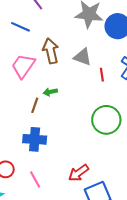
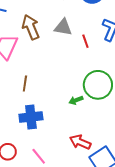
green arrow: (50, 92) -> (76, 100), moved
red arrow: (78, 173) -> (80, 142), turned 70

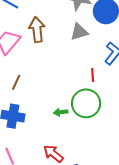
gray triangle: (63, 27) -> (79, 32), moved, turned -42
red line: (85, 41) -> (93, 75), moved

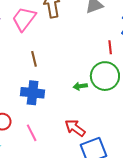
brown line: (16, 82) -> (34, 59), turned -35

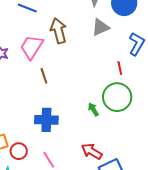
brown line: (34, 59) -> (44, 76), moved
green arrow: (80, 86) -> (93, 109), turned 72

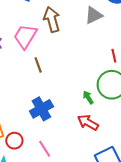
blue cross: (46, 120) -> (41, 109), turned -30
red arrow: (92, 151) -> (88, 122), moved

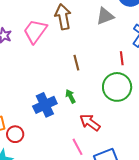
brown line: (38, 65) -> (76, 63), moved
green arrow: (88, 97) -> (70, 96), moved
pink line: (45, 149) -> (78, 147), moved

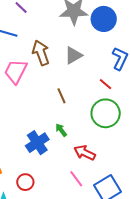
gray triangle: (105, 16) -> (73, 55), moved
red line: (122, 58) -> (106, 84), turned -32
red circle: (15, 134) -> (25, 182), moved

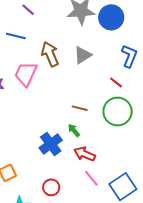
brown line: (62, 96) -> (80, 108), moved, turned -49
red arrow: (85, 153) -> (85, 154), moved
red circle: (25, 182) -> (51, 187), moved

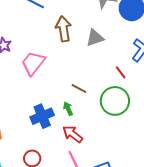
pink trapezoid: (26, 74) -> (33, 63), moved

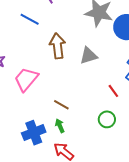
brown line: (79, 89) -> (61, 105), moved
green circle: (115, 101) -> (107, 119), size x0.6

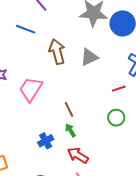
red line: (113, 91) -> (119, 89), turned -64
brown line: (61, 105) -> (69, 109), turned 42
blue cross: (34, 133) -> (46, 141), size x0.7

